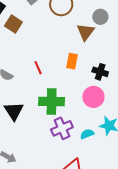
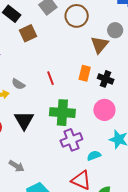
brown square: (13, 24) -> (28, 33), turned 30
black cross: (100, 72) -> (106, 79), moved
cyan semicircle: (87, 134) -> (94, 156), moved

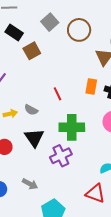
gray semicircle: (18, 84) -> (31, 110), moved
purple cross: (71, 140) -> (61, 156), moved

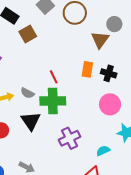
green cross: (72, 127) -> (53, 101), moved
purple cross: (61, 156) -> (69, 138), moved

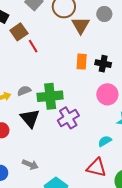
brown triangle: (100, 40) -> (81, 25), moved
red line: (54, 77) -> (33, 46), moved
gray semicircle: (27, 93) -> (24, 91), turned 136
purple cross: (69, 138) -> (68, 118), moved

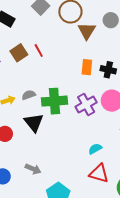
brown square: (19, 32) -> (19, 53), moved
purple cross: (68, 118) -> (86, 105), moved
cyan semicircle: (105, 141) -> (95, 149), moved

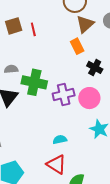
orange rectangle: (87, 67) -> (77, 46), moved, turned -49

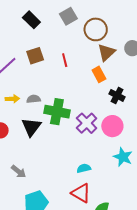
red line: (33, 29) -> (65, 60), moved
purple cross: (64, 95) -> (87, 123), turned -30

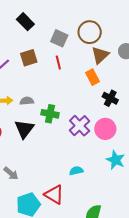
gray square: (68, 16) -> (59, 38), moved, turned -36
green cross: (57, 112) -> (50, 114), size x0.7
red triangle: (81, 193) -> (54, 195), moved

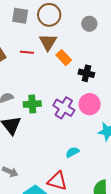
gray square: (59, 38) -> (20, 16), moved
brown triangle: (100, 55) -> (48, 42), moved
red line: (58, 63) -> (27, 52), turned -56

